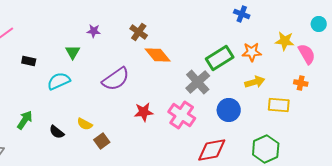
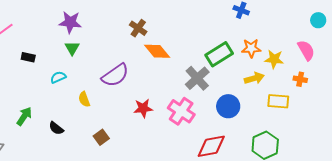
purple star: (94, 31) -> (70, 22), moved, size x1.6
yellow star: (285, 41) -> (274, 59), moved
cyan semicircle: (59, 81) -> (58, 77), size x0.7
yellow semicircle: (85, 124) -> (84, 99), moved, turned 42

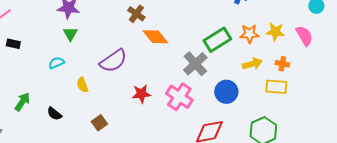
black rectangle: (28, 57) -> (13, 44), moved
yellow star: (274, 59) -> (275, 32), moved
orange cross: (300, 79) -> (282, 64), moved

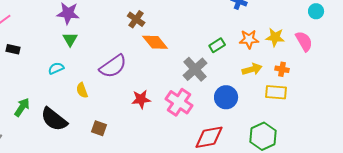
green rectangle: (217, 40) -> (217, 45), size x0.6
black semicircle: (54, 114) -> (54, 119), size x1.8
brown square: (99, 123) -> (99, 128), turned -35

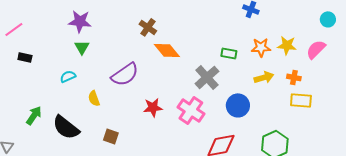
pink semicircle: (304, 41) -> (316, 49), turned -105
green rectangle: (217, 45) -> (229, 53), turned 42
yellow rectangle: (276, 92) -> (301, 100), moved

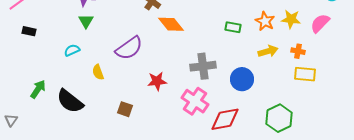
orange star: (261, 47) -> (265, 21), turned 30
gray cross: (207, 77) -> (203, 66), moved, turned 35
pink cross: (191, 110) -> (195, 101), moved
brown square: (111, 136) -> (125, 109), moved

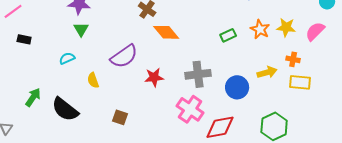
green rectangle: (233, 27) -> (228, 35), turned -35
yellow arrow: (268, 51) -> (267, 72), moved
red star: (157, 81) -> (154, 77), moved

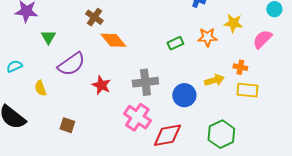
yellow star: (286, 27) -> (233, 23), moved
green triangle: (81, 29) -> (48, 37), moved
orange star: (260, 29) -> (207, 37), turned -30
red star: (154, 77) -> (101, 85), turned 30

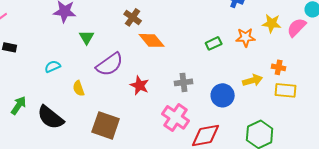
pink semicircle: (262, 39) -> (297, 27), moved
gray cross: (145, 82) -> (184, 82), size x0.7
brown square: (67, 125) -> (106, 125), size x1.8

